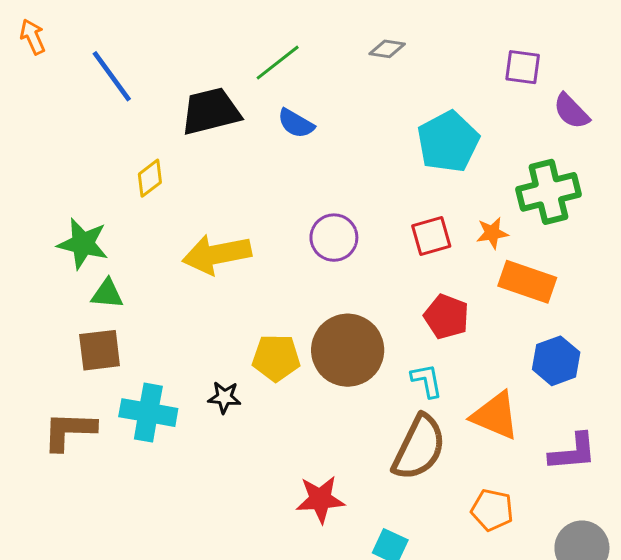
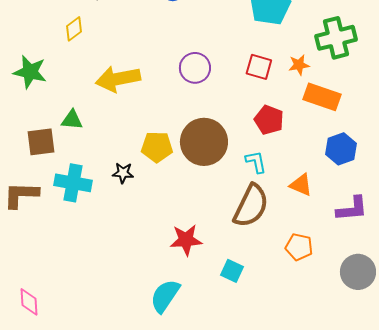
red square: (431, 236) -> (259, 67), turned 32
green triangle: (107, 294) -> (72, 120), moved
orange triangle: (495, 416) -> (301, 185), size x0.7

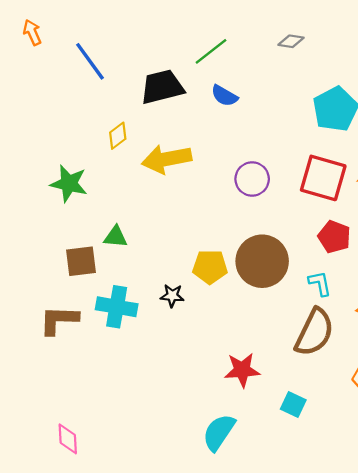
red square: (259, 67) -> (323, 178), size x1.6
yellow arrow: (118, 79) -> (167, 159), moved

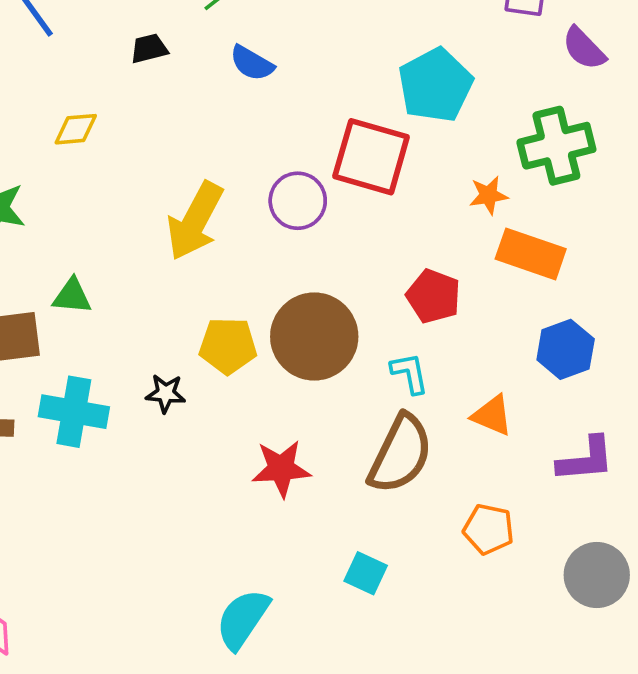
black trapezoid: (162, 87) -> (149, 48), size x0.5
yellow diamond: (118, 136) -> (76, 129), turned 32
yellow arrow: (167, 159) -> (195, 221), moved, turned -51
red square: (323, 178) -> (371, 157), moved
red star: (242, 370) -> (281, 469), moved

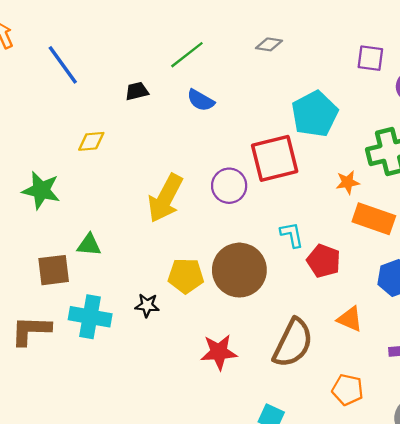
red square: (371, 157) -> (275, 158), turned -30
red pentagon: (433, 296) -> (324, 261), moved
cyan L-shape: (410, 373) -> (292, 235), moved

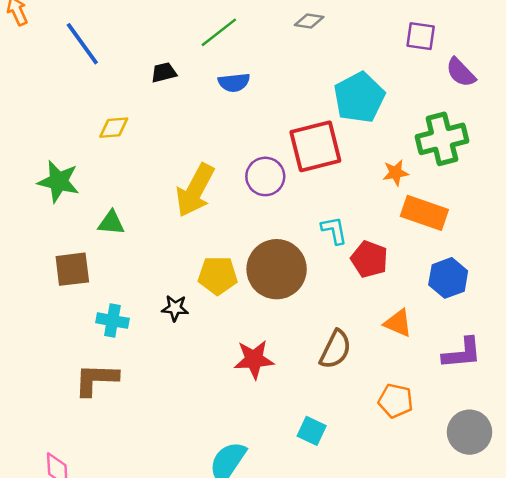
blue semicircle: (201, 100) -> (234, 82), turned -36
green triangle: (89, 245) -> (111, 223), moved
cyan cross: (90, 317) -> (112, 321), size x0.7
brown L-shape: (31, 330) -> (96, 379), moved
brown semicircle: (293, 343) -> (335, 349), size x0.7

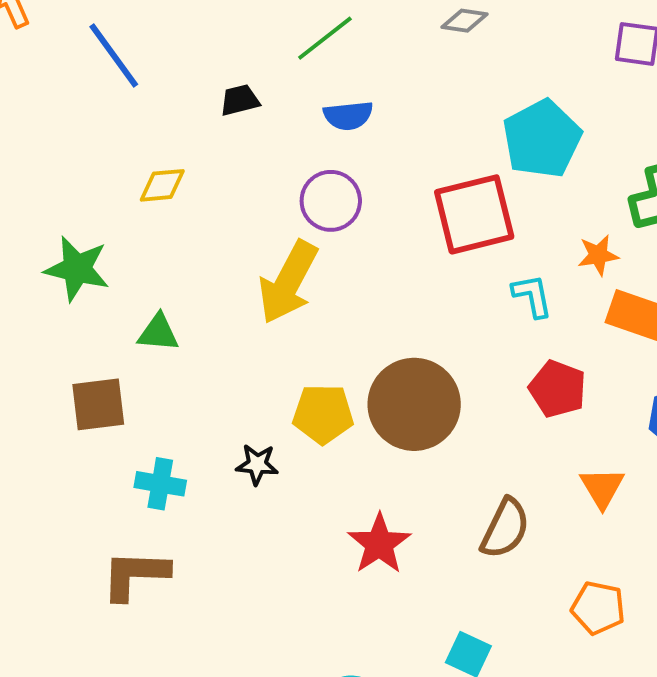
purple circle: (265, 176) -> (331, 201), moved
cyan L-shape: (334, 230) -> (532, 296), moved
orange triangle: (398, 323) -> (602, 488), turned 36
red star: (254, 359) -> (379, 544), turned -30

